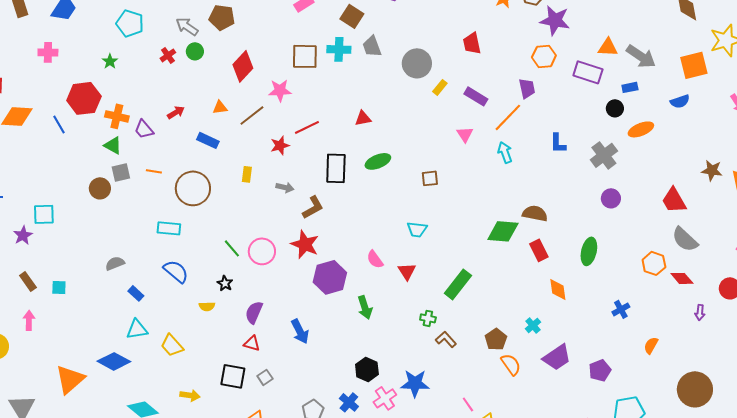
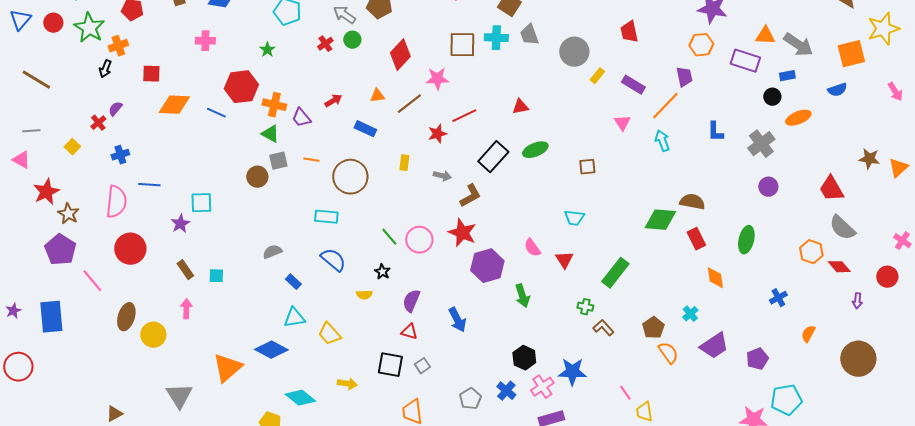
blue line: (59, 124) -> (216, 113), turned -36
black rectangle: (336, 168) -> (493, 157), turned 40
brown circle: (695, 389) -> (858, 359), moved

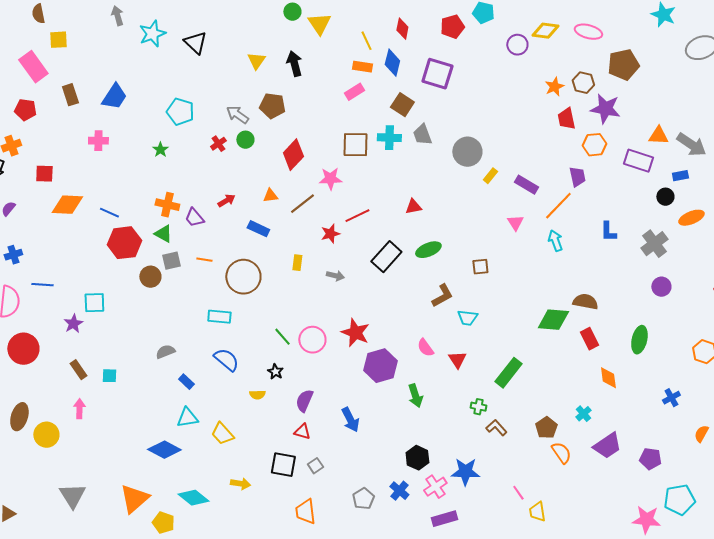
red trapezoid: (629, 32) -> (566, 119), moved
red hexagon: (241, 87) -> (124, 243), moved
brown L-shape: (470, 196) -> (442, 296), moved
purple pentagon: (757, 359) -> (650, 459), turned 30
orange triangle: (227, 368) -> (134, 499), moved

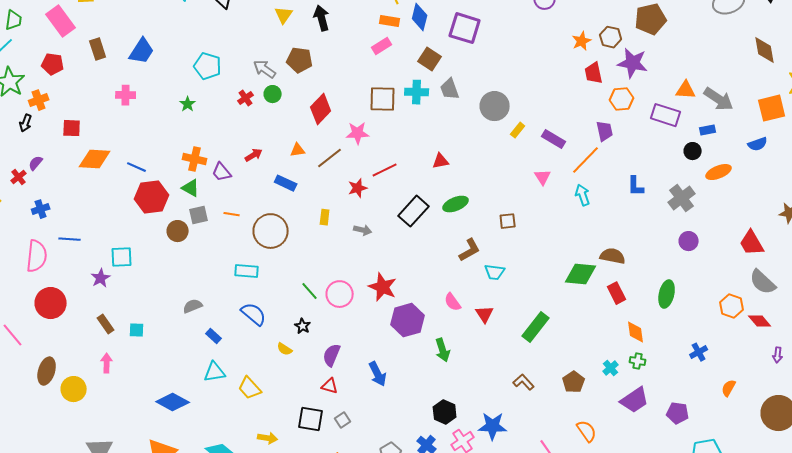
yellow semicircle: (257, 395) -> (285, 349), turned 35
green cross: (478, 407) -> (638, 361), moved
blue diamond: (164, 450) -> (173, 402), moved
orange semicircle: (561, 453) -> (587, 431), moved

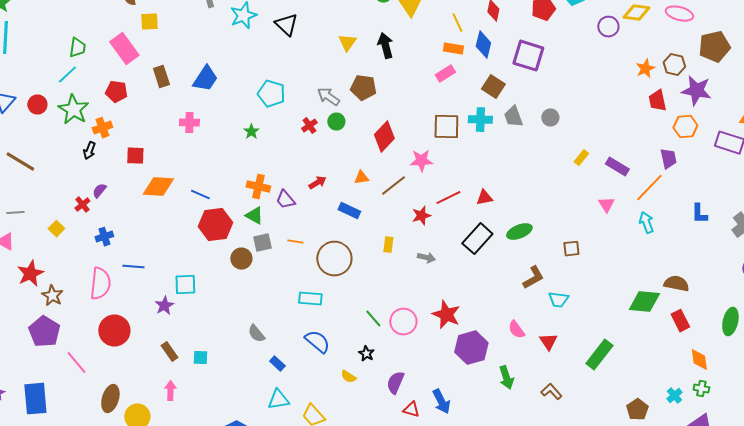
gray circle: (495, 106) -> (550, 118), moved, size x0.6
red triangle: (441, 161) -> (484, 198), moved
gray semicircle: (193, 306) -> (256, 334), turned -108
brown L-shape: (524, 382) -> (551, 392), moved
red triangle: (330, 386) -> (411, 410), moved

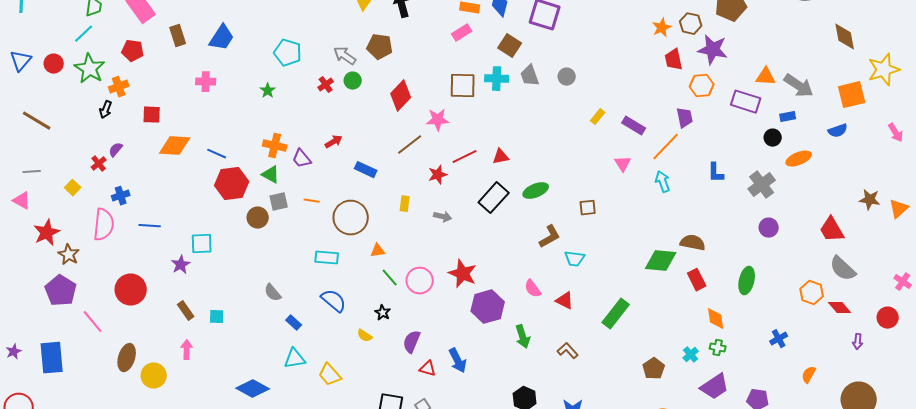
orange triangle: (361, 178) -> (378, 251), moved
pink semicircle: (100, 284) -> (104, 225), moved
red triangle: (548, 342) -> (565, 301), turned -30

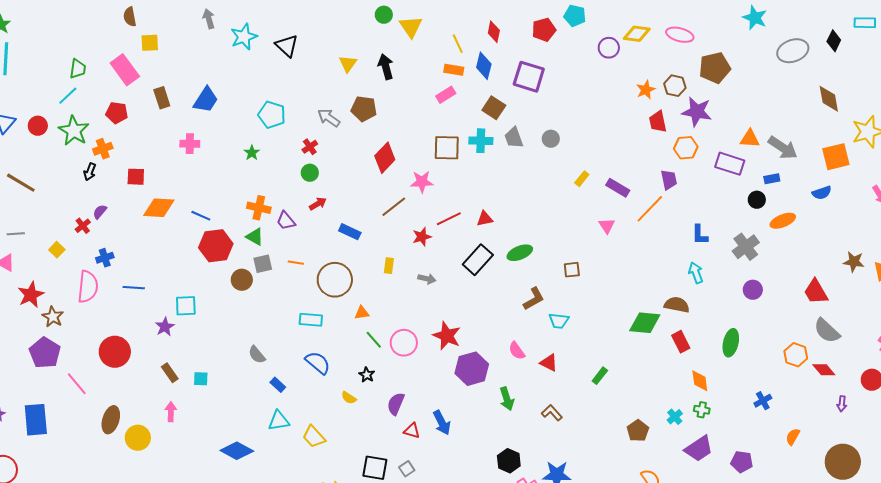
green circle: (353, 81) -> (310, 173), moved
cyan arrow: (663, 182) -> (696, 273), moved
green rectangle: (616, 314) -> (600, 376), size x0.6

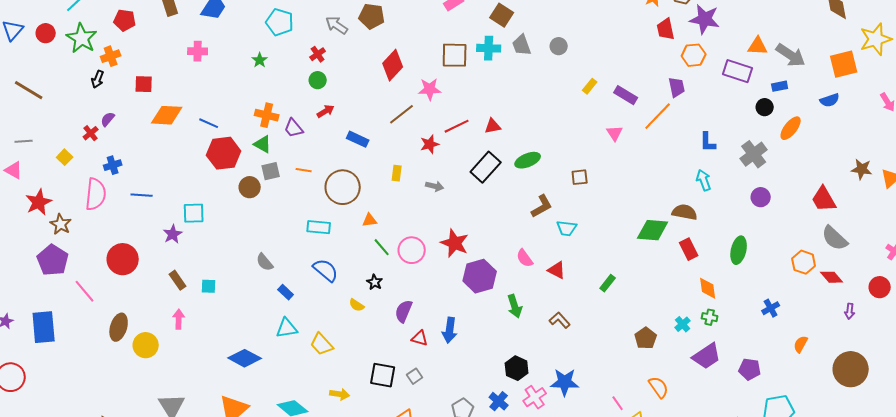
orange ellipse: (783, 221) -> (791, 128), turned -30
blue arrow: (442, 423) -> (450, 330), turned 35

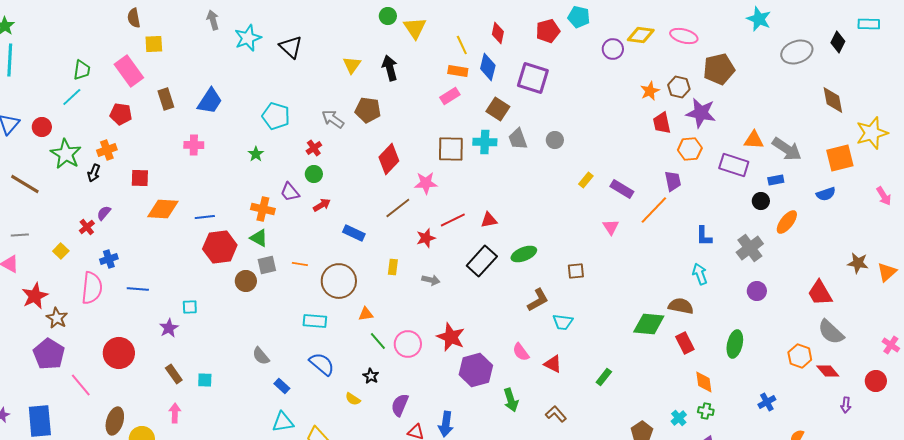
green star: (82, 38) -> (66, 154), moved
blue line: (209, 123) -> (205, 217), turned -30
purple trapezoid: (294, 128) -> (290, 192), moved
cyan square: (194, 213) -> (190, 307), size x0.7

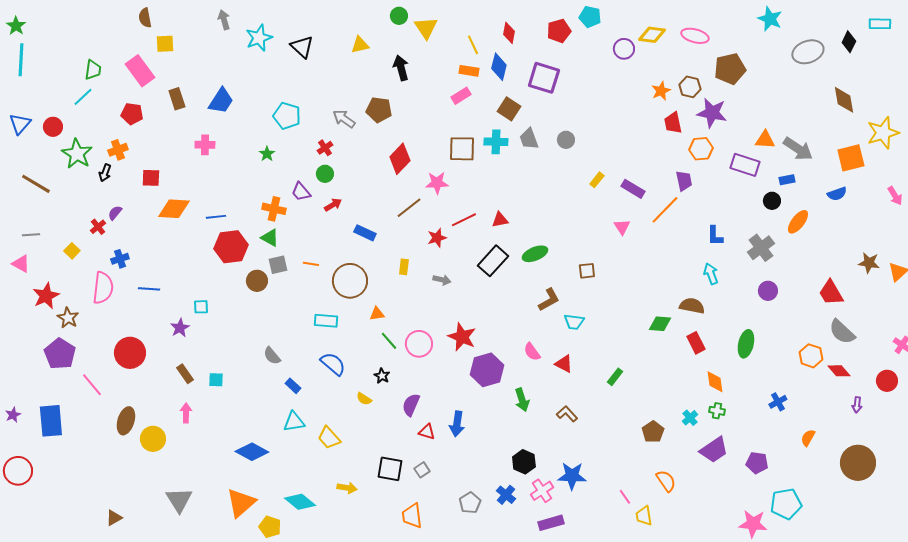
yellow triangle: (352, 65) -> (360, 45), moved, turned 42
green diamond: (649, 324) -> (660, 324), size x0.7

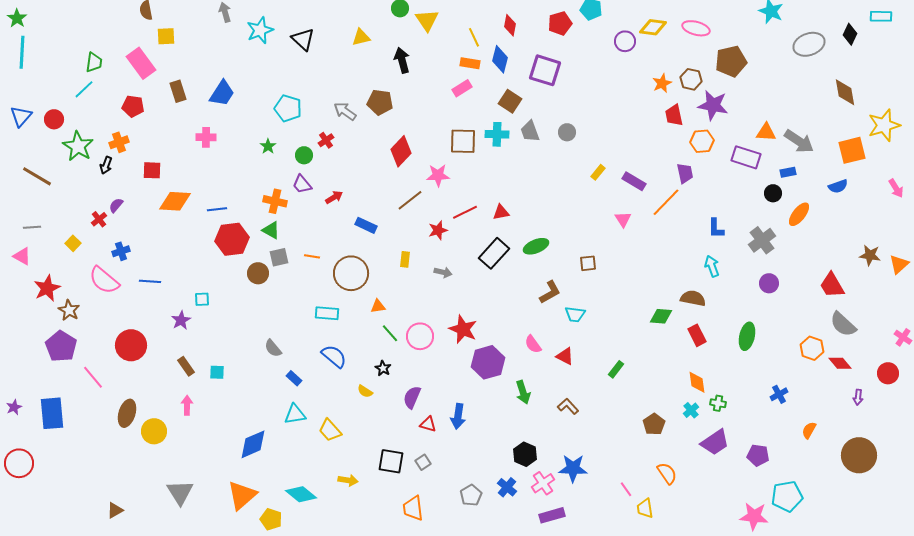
green circle: (325, 174) -> (304, 155), moved
pink semicircle: (103, 288) -> (104, 280), turned 124
orange diamond: (715, 382) -> (697, 382), moved
blue diamond: (252, 452) -> (253, 444), turned -52

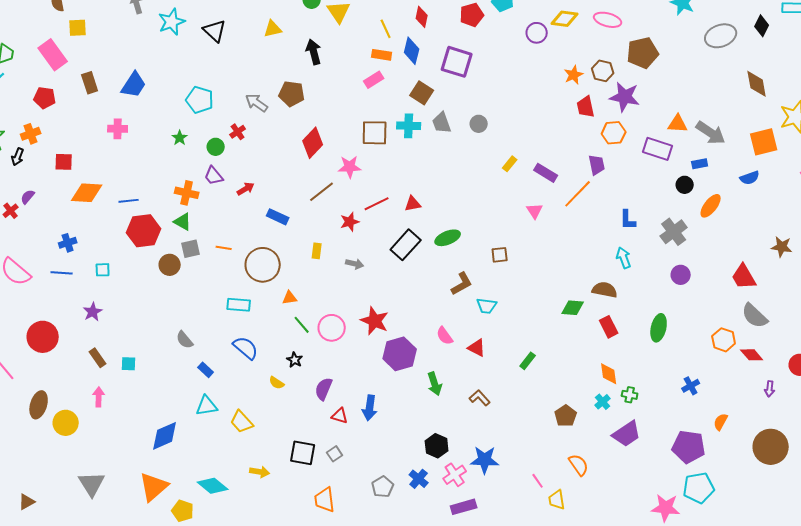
blue cross: (121, 251) -> (68, 243), moved
cyan square: (202, 299) -> (103, 270), moved
purple pentagon: (758, 455) -> (689, 447), moved, size x1.5

